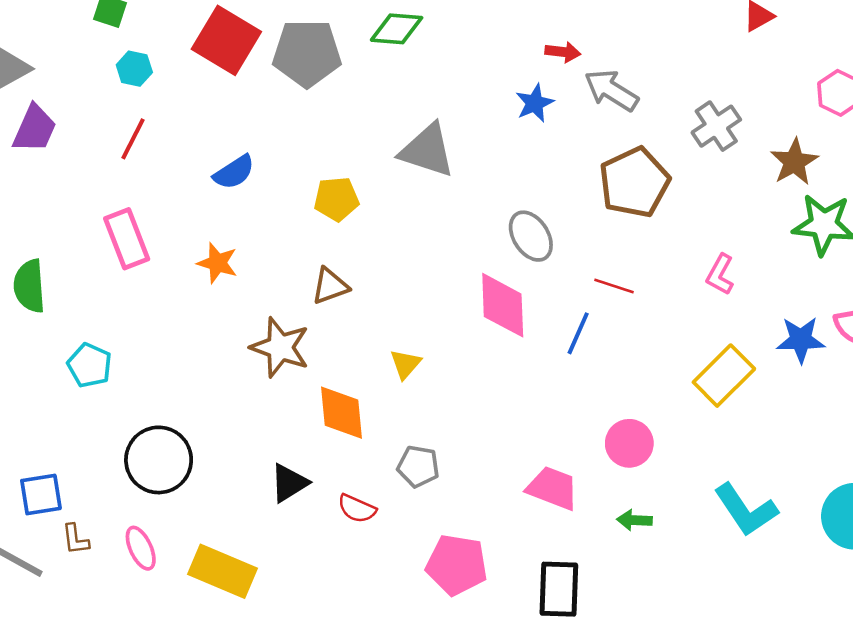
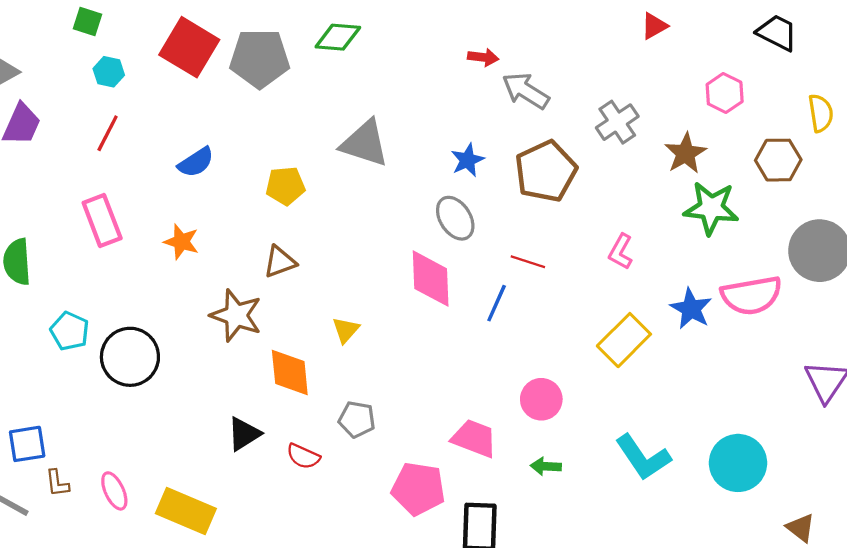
blue star: (535, 103) -> (468, 160), moved
blue star: (801, 340) -> (691, 309), turned 30
black circle: (159, 460) -> (130, 357), moved
pink pentagon: (457, 565) -> (418, 489), moved

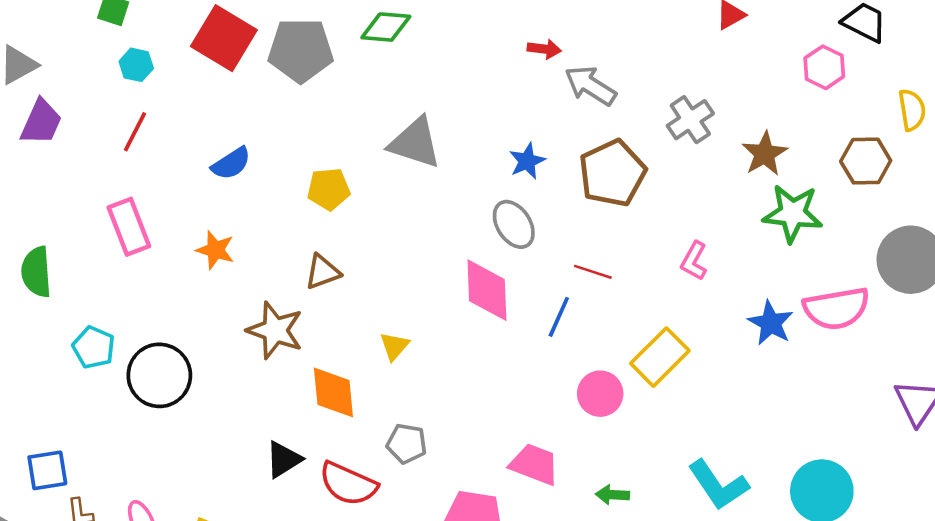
pink hexagon: (725, 93) -> (824, 67), moved
yellow rectangle: (624, 340) -> (660, 357), moved
pink circle: (541, 399) -> (600, 394), moved
red semicircle: (303, 456) -> (348, 484), size x1.6

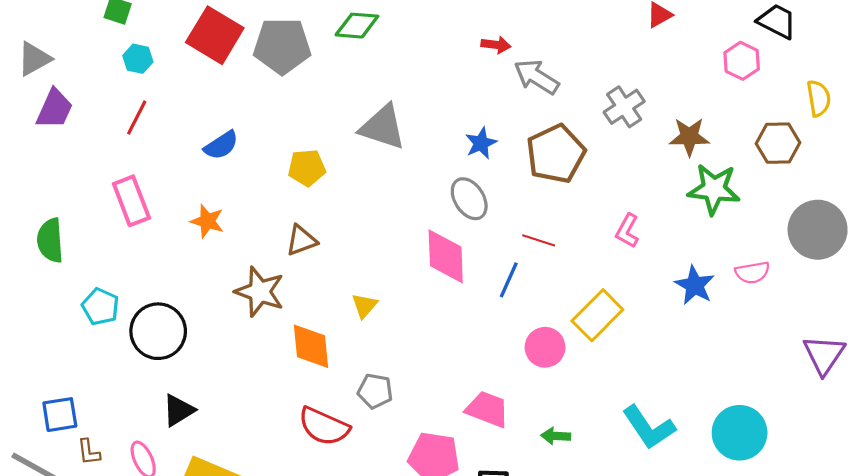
brown star: (765, 154) -> (689, 137), turned 30
pink semicircle: (836, 308) -> (752, 272), size x0.6
black triangle: (284, 459) -> (178, 410), moved

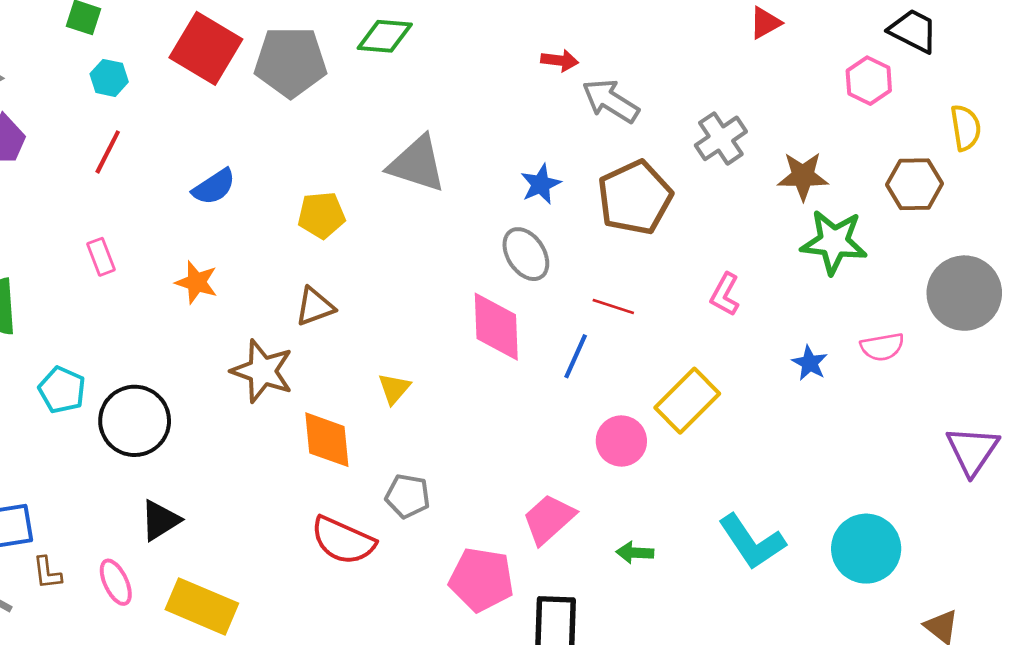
pink rectangle: (131, 201) -> (101, 257), size x0.6
blue star: (695, 285) -> (810, 363), size x0.7
pink trapezoid: (487, 409) -> (549, 519), turned -63

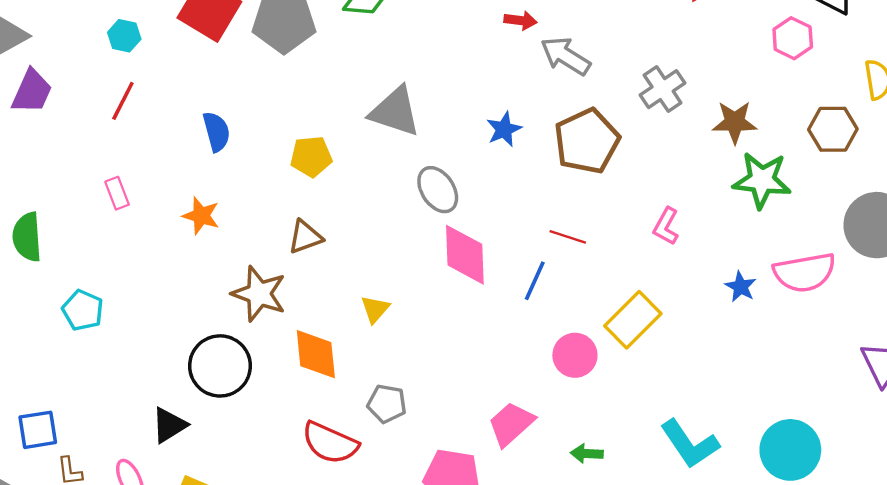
blue semicircle: (214, 187) -> (216, 132), turned -72
gray ellipse: (526, 254) -> (438, 190), moved
pink semicircle: (882, 347) -> (804, 272), size x1.6
black circle: (135, 421) -> (220, 366), moved

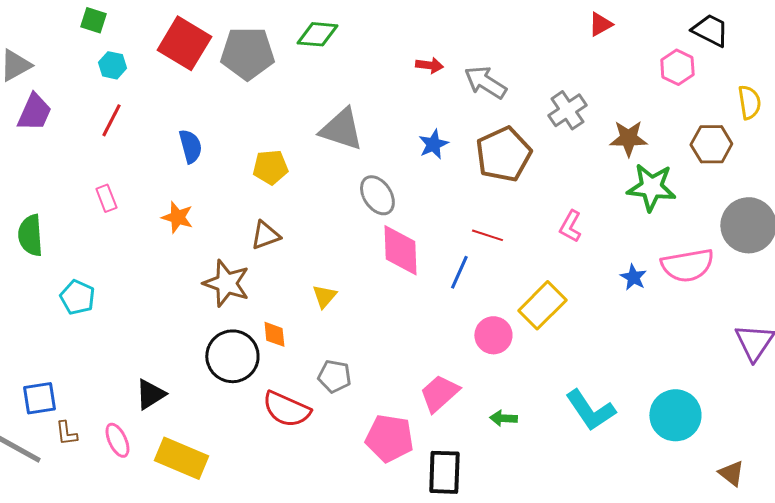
red arrow: (521, 20) -> (429, 65), moved
orange diamond: (316, 354) -> (274, 334), size x0.6
black circle: (220, 366) -> (232, 356), moved

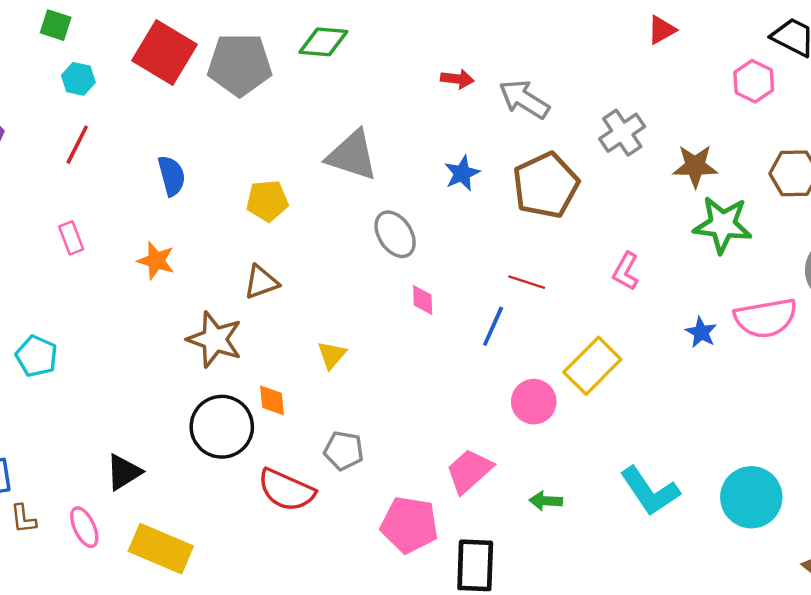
pink diamond: (400, 250) -> (423, 300), size x0.5

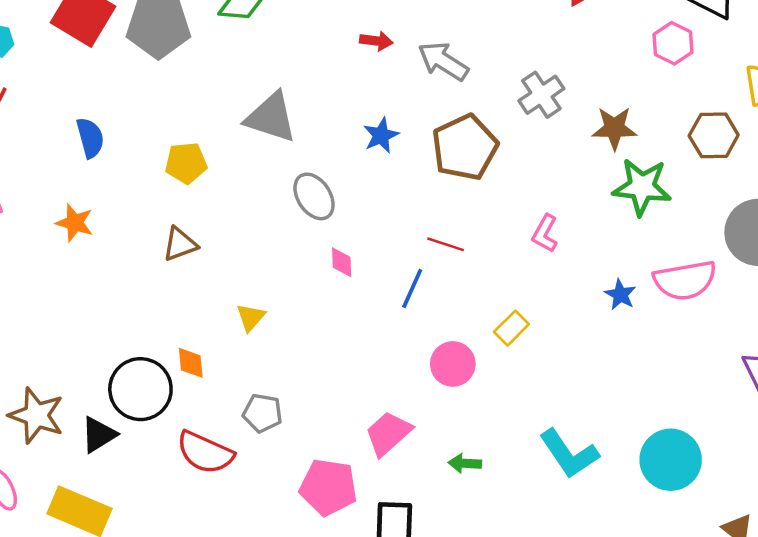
brown star: (215, 339) -> (36, 415), moved
yellow rectangle: (592, 366) -> (511, 328), size x0.6
black triangle: (124, 472) -> (99, 435), moved

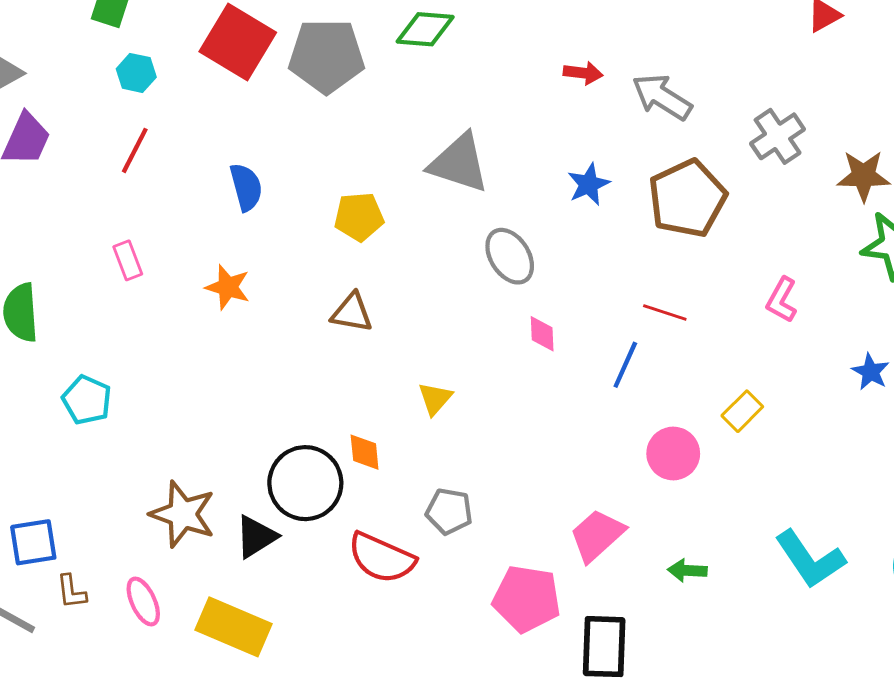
brown triangle: (180, 244) -> (352, 313), turned 30

